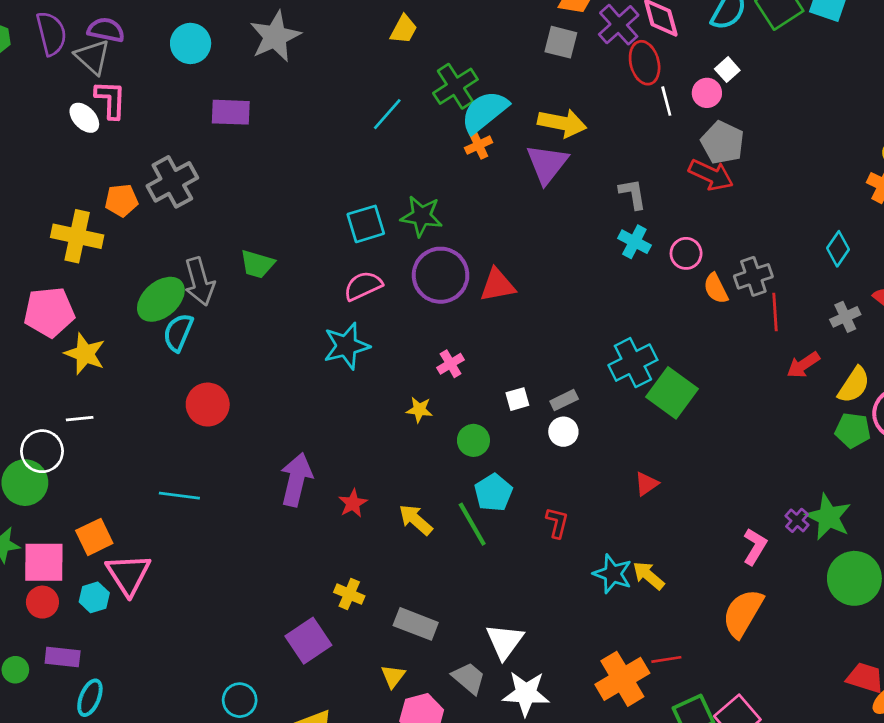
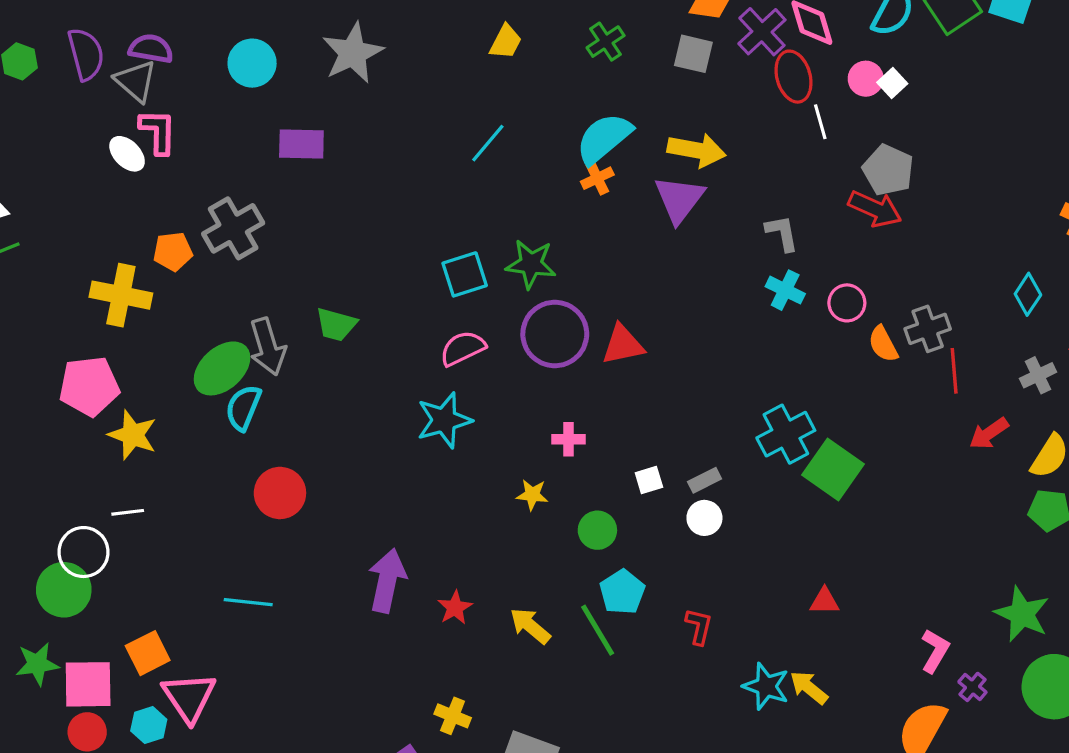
green cross: (455, 86) -> (606, 42), moved, size x0.7
pink circle: (707, 93) -> (866, 79), moved
pink cross: (451, 364) -> (569, 439), turned 32
red triangle: (646, 484) -> (824, 601), moved, turned 36
purple cross: (797, 520) -> (972, 687), moved

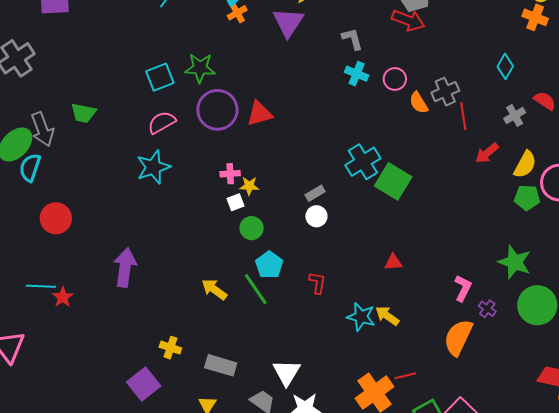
white square: (649, 480) -> (235, 202), moved
yellow star: (532, 495) -> (249, 186), moved
red star: (455, 608) -> (63, 297), moved

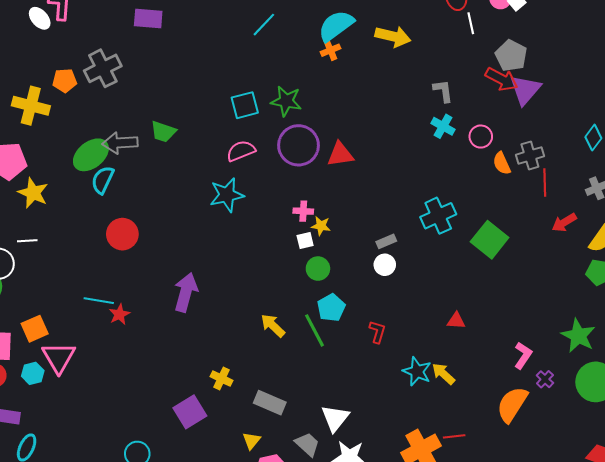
purple triangle: (288, 22) -> (525, 90), moved
gray arrow: (42, 129) -> (120, 143), turned 100
green square: (393, 181) -> (490, 240), moved

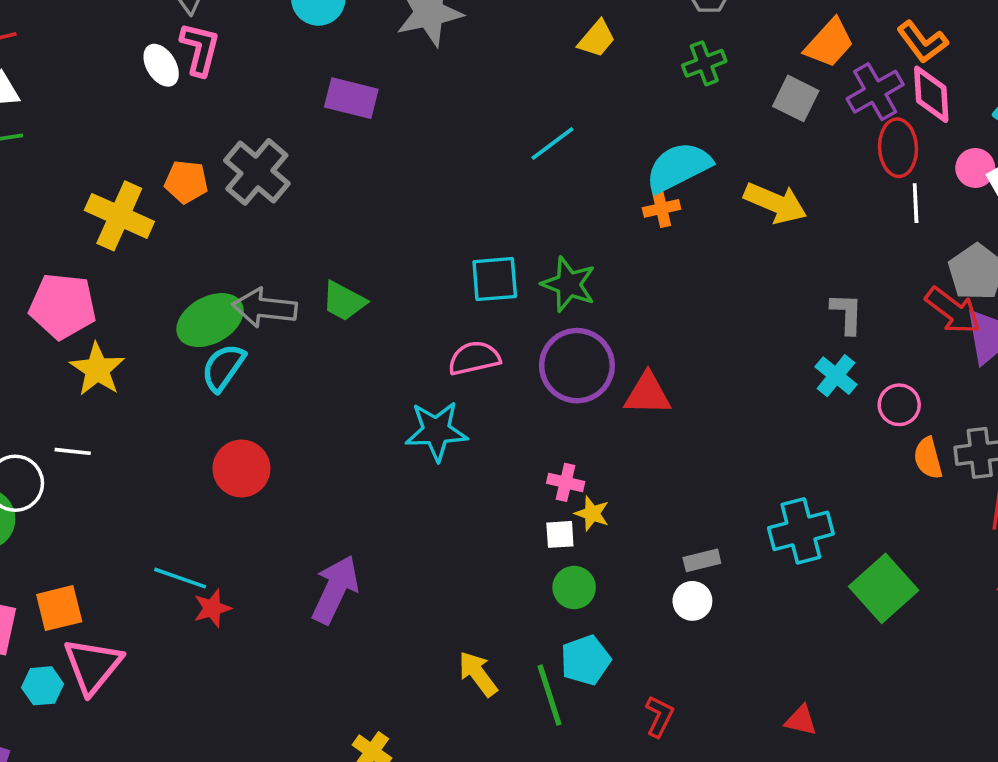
gray cross: (103, 68) -> (257, 172), turned -33

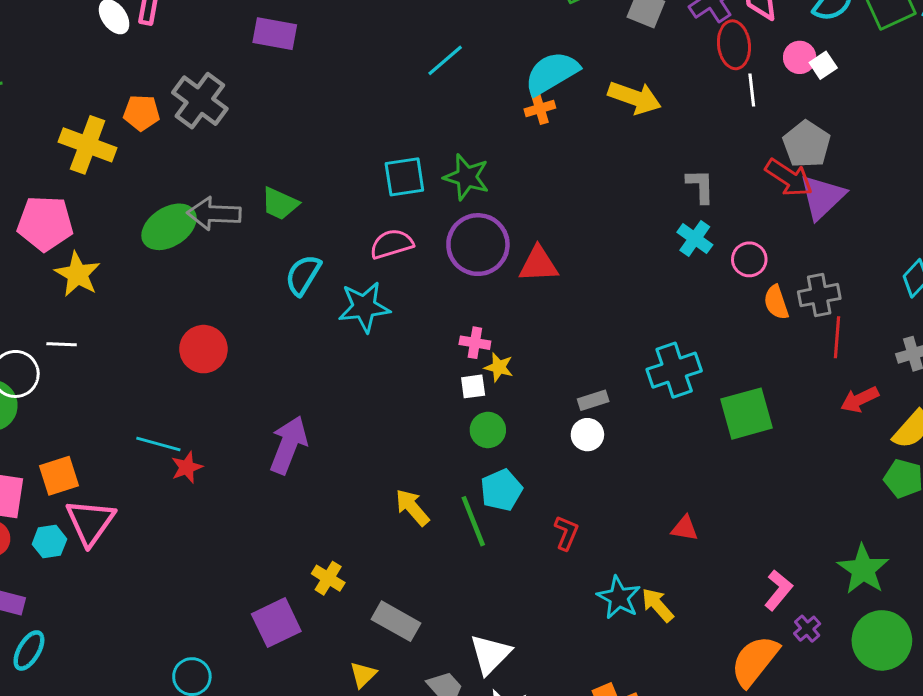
cyan semicircle: (223, 367) -> (303, 275), moved
green square: (884, 588) -> (746, 414), turned 30

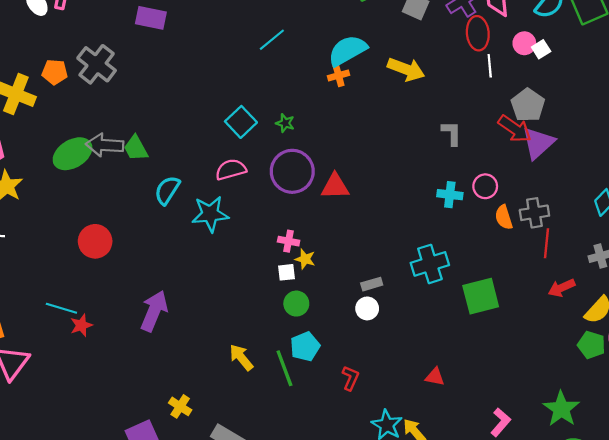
cyan square: (404, 177) -> (241, 122), turned -36
green star: (466, 177) -> (285, 123), size x0.6
green trapezoid: (280, 204) -> (136, 148), moved, turned 36
cyan cross: (695, 239) -> (450, 195), moved, turned -30

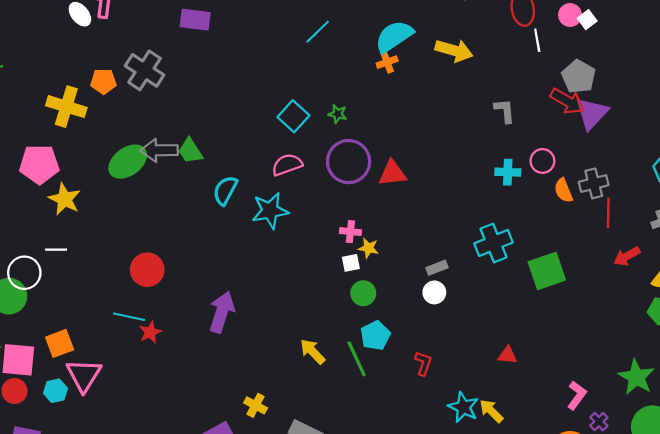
red circle: (95, 241) -> (147, 270), moved

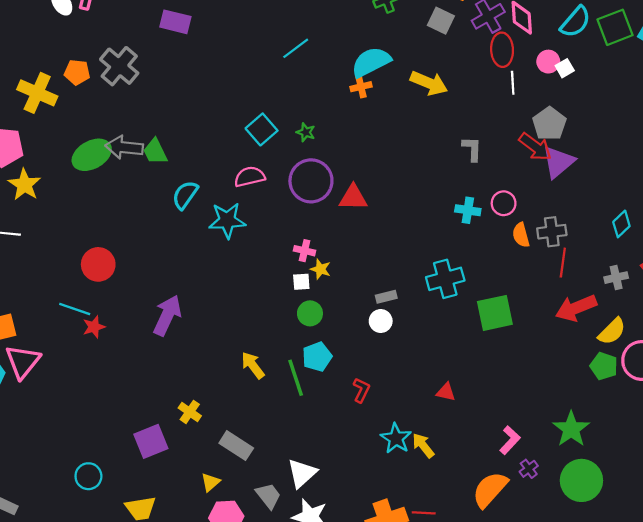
red arrow: (627, 256) -> (576, 308), size x1.5

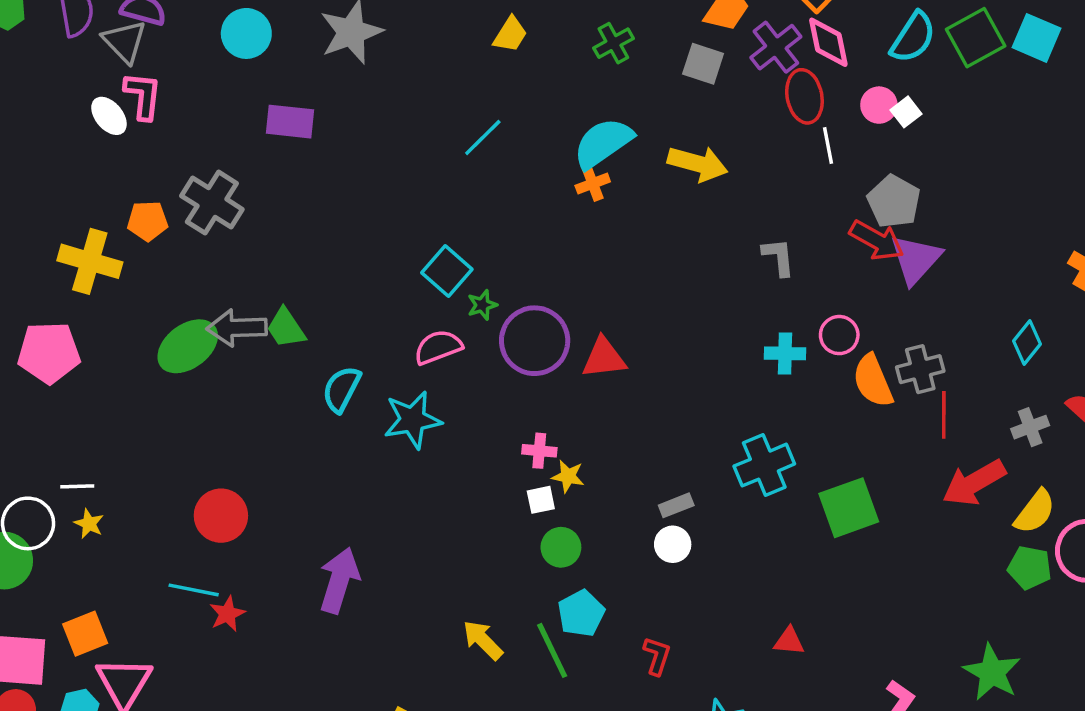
green star: (306, 132) -> (482, 305), moved, turned -30
yellow star: (24, 185) -> (89, 524), moved, size x0.6
orange semicircle: (521, 235) -> (873, 381), size x1.4

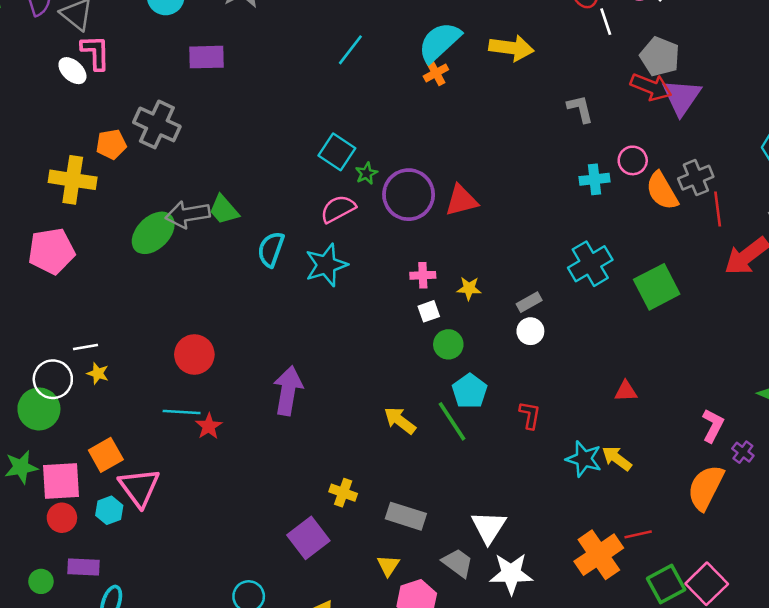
yellow star: (568, 476) -> (469, 288), moved

